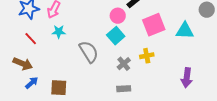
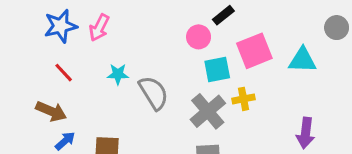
cyan star: (59, 32) -> (118, 74), moved
cyan square: (116, 36) -> (217, 69), moved, turned 30
gray cross: (124, 64) -> (208, 111), size x1.6

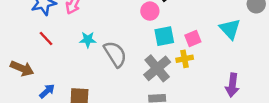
pink square: (254, 51) -> (193, 39), moved, size x0.6
cyan triangle: (302, 60) -> (230, 29), turned 45
brown arrow: (51, 111) -> (22, 68), moved

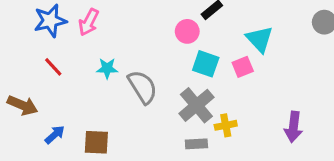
cyan triangle: (230, 29) -> (260, 39), moved
cyan square: (164, 36) -> (206, 64), turned 30
yellow cross: (185, 59) -> (226, 125), moved

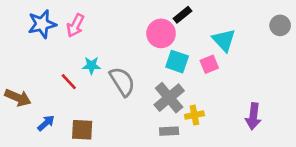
pink circle: (187, 31) -> (161, 33), size x1.4
red line: (53, 67) -> (69, 82), moved

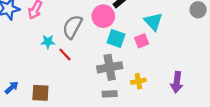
red line: (69, 82) -> (65, 55), moved
gray semicircle: (122, 82) -> (72, 27), moved, turned -120
gray cross: (169, 98) -> (110, 67), turned 30
yellow cross: (194, 115) -> (138, 81), moved

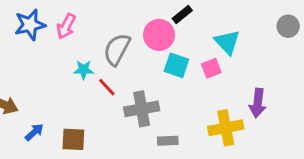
gray cross: (110, 67) -> (142, 109), moved
yellow cross: (138, 81) -> (226, 128), moved, size x1.6
purple arrow: (177, 82) -> (258, 103), moved

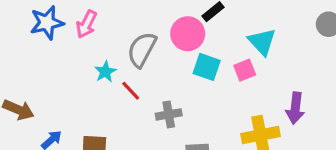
cyan star: (84, 70) -> (105, 72), turned -30
gray cross: (142, 109) -> (169, 114), size x0.7

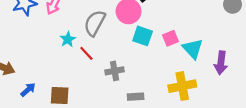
cyan triangle: (262, 42) -> (193, 49), moved
purple arrow: (295, 108) -> (221, 63), moved

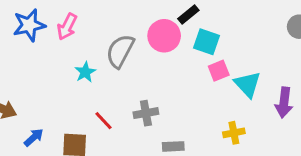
cyan square: (143, 36) -> (207, 42), moved
red line: (86, 53) -> (103, 121), moved
yellow cross: (182, 86) -> (234, 133), size x0.6

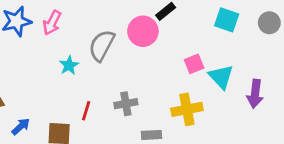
cyan square: (207, 42) -> (227, 20), moved
red line: (103, 121) -> (86, 111), turned 60
yellow cross: (234, 133) -> (187, 109), moved, size x1.5

